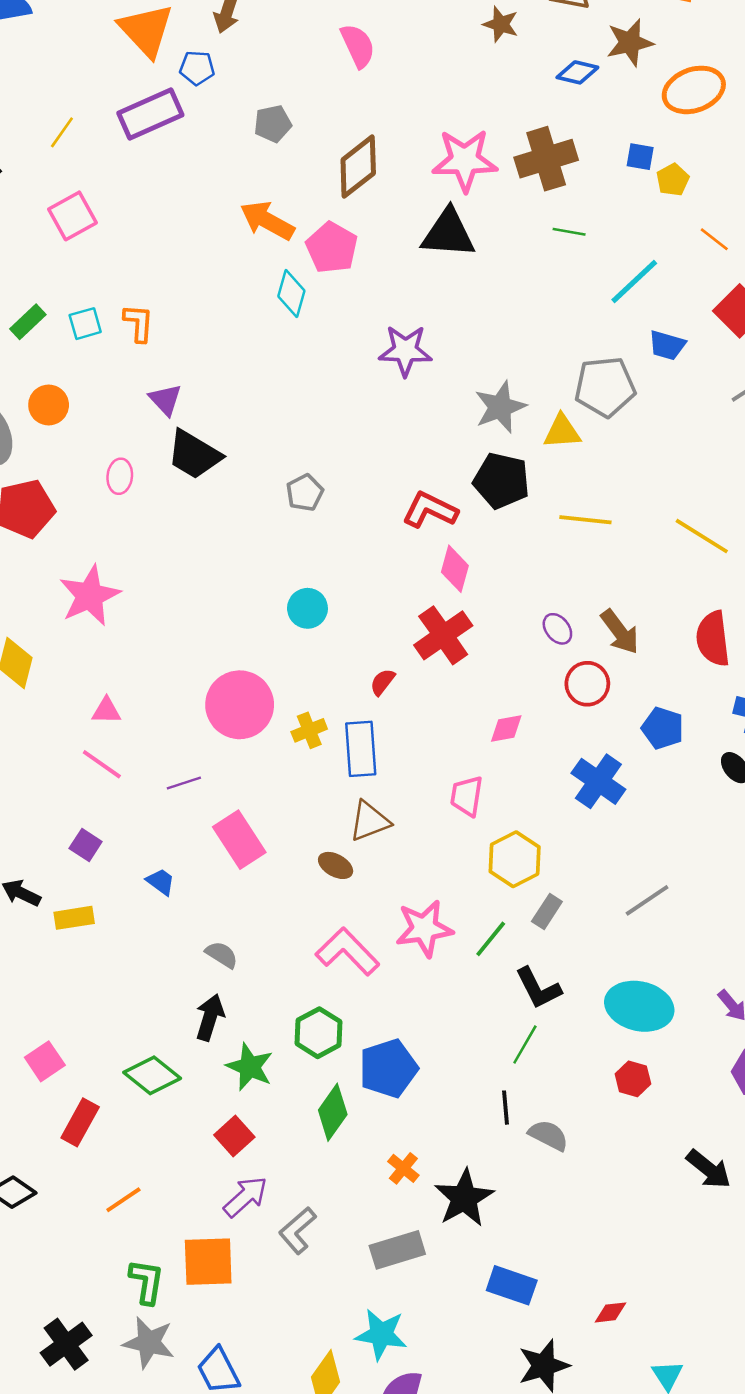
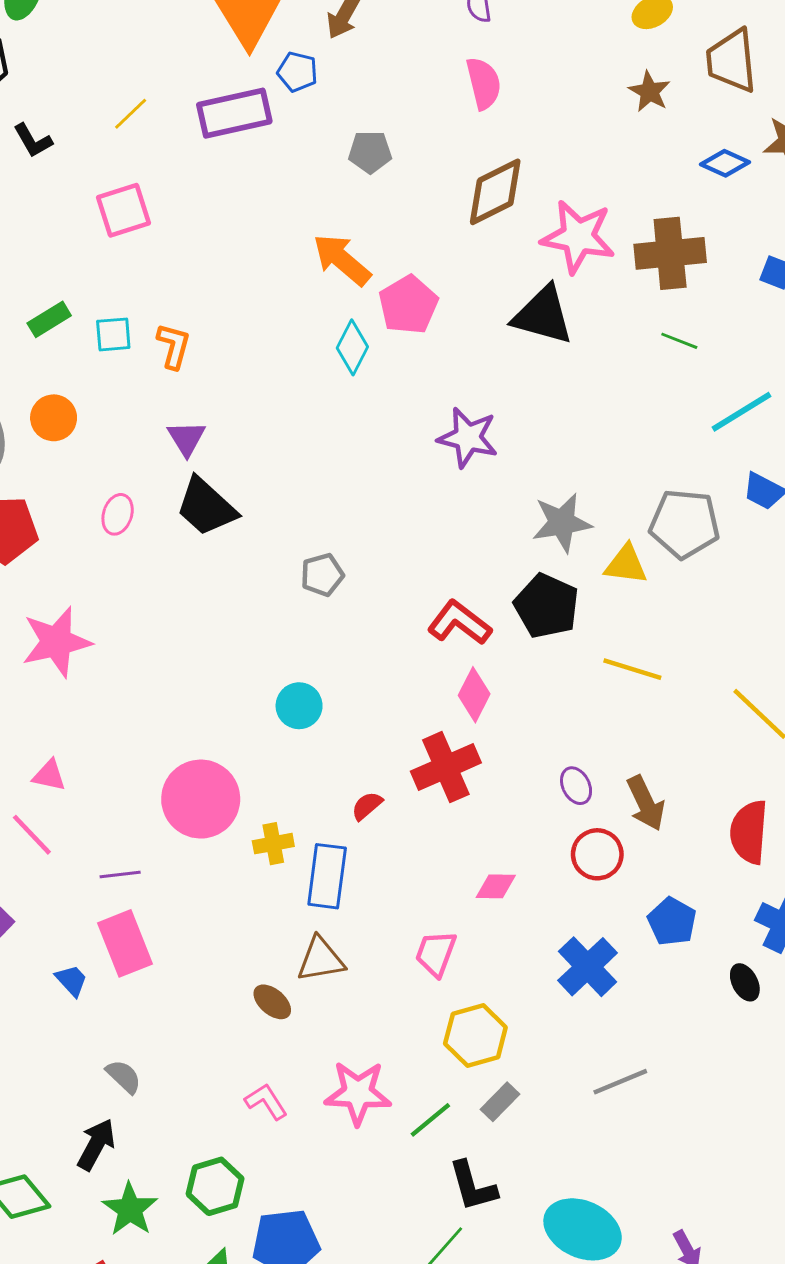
brown diamond: (358, 167) -> (495, 192), moved
pink rectangle: (239, 840) -> (125, 943), moved
gray line: (647, 900) -> (620, 1082), moved
pink L-shape: (347, 952) -> (266, 1102), size x0.6

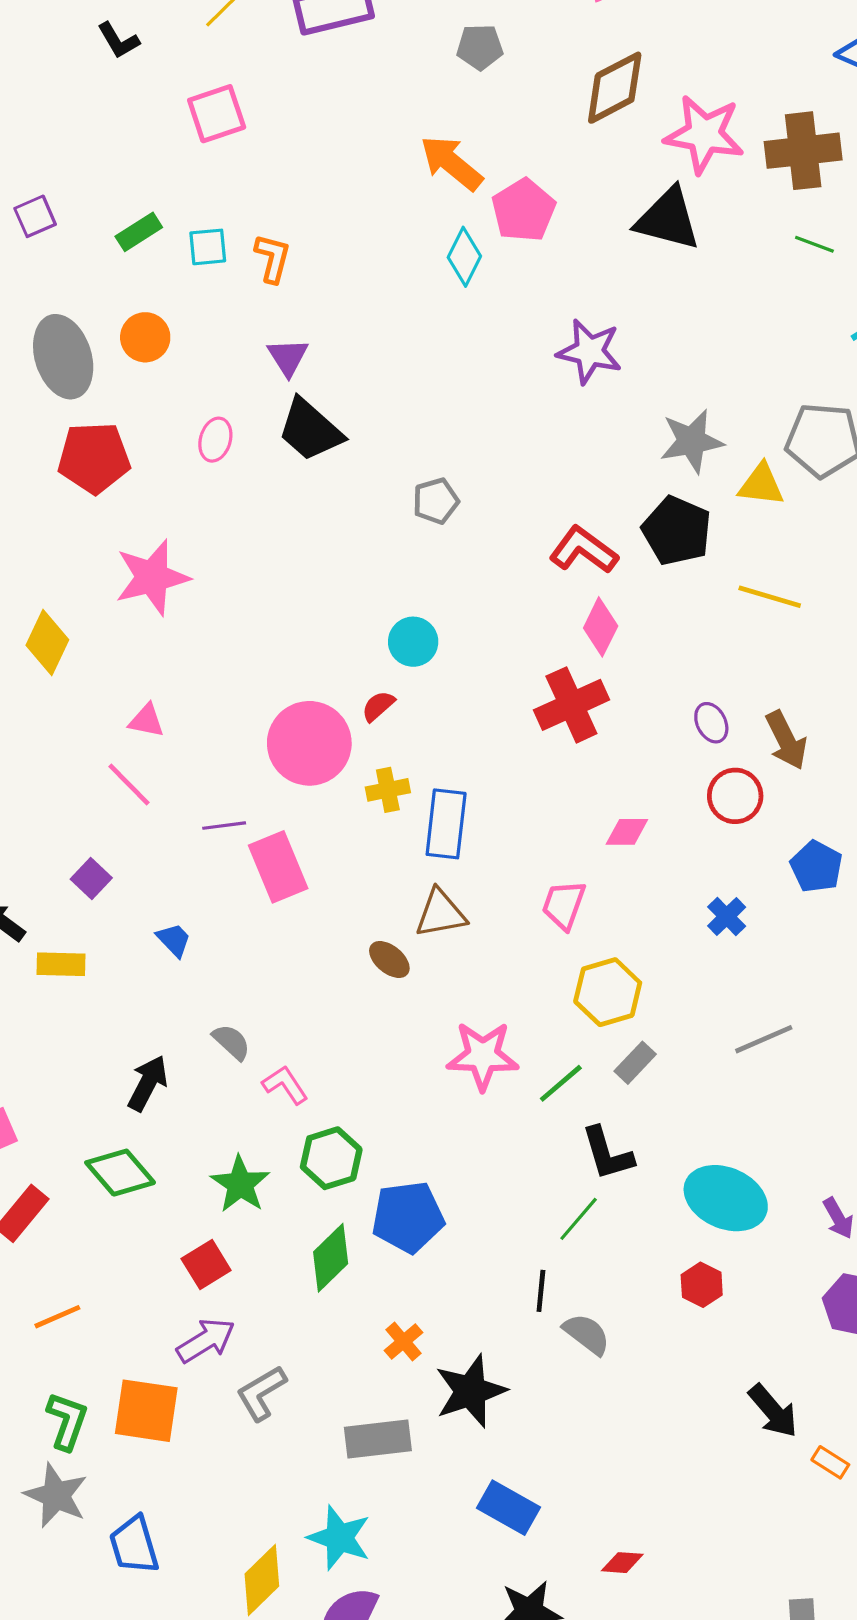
red semicircle: (367, 806) -> (378, 706), moved
pink rectangle: (125, 943) -> (278, 867), moved
blue cross: (588, 967) -> (727, 917), size x0.6
pink L-shape: (266, 1102) -> (285, 1085), moved
black arrow: (96, 1144) -> (148, 1083), moved

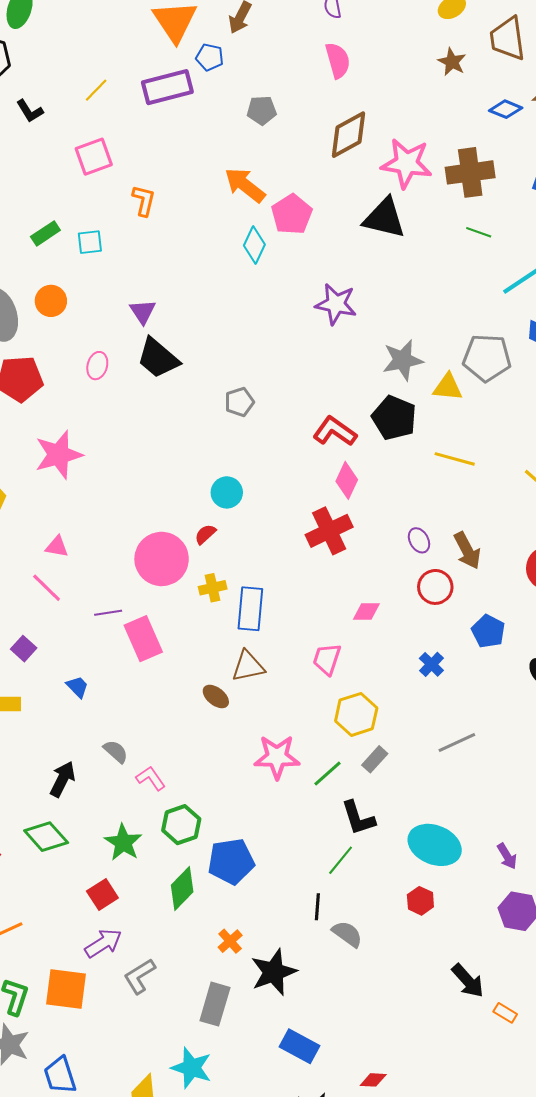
orange L-shape: (273, 258) -> (144, 200), moved
gray rectangle: (378, 1439) -> (215, 1004), turned -66

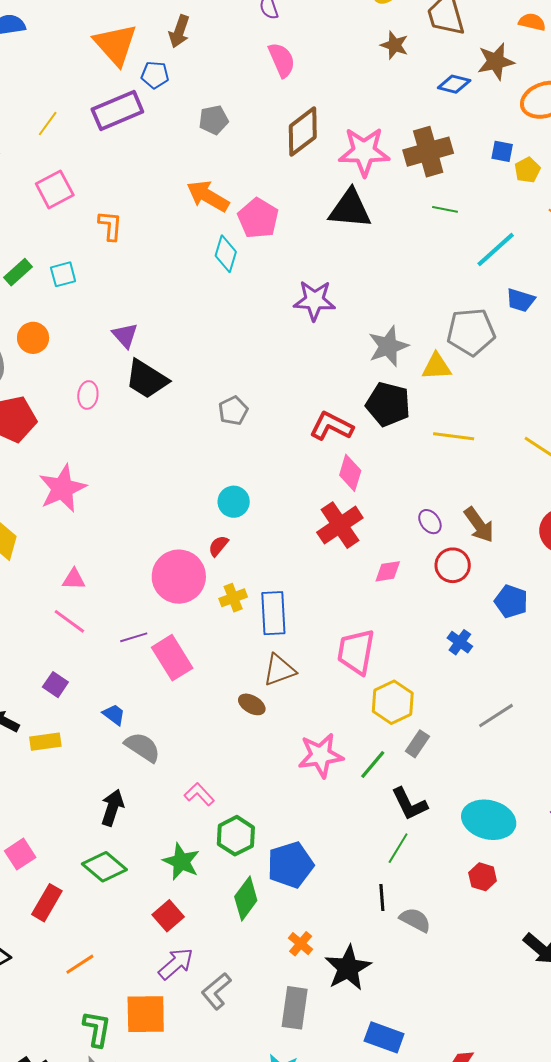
pink diamond: (366, 612) -> (388, 571), moved
pink trapezoid: (327, 659) -> (356, 652), size x1.4
gray semicircle: (116, 751) -> (142, 747), moved, size x1.4

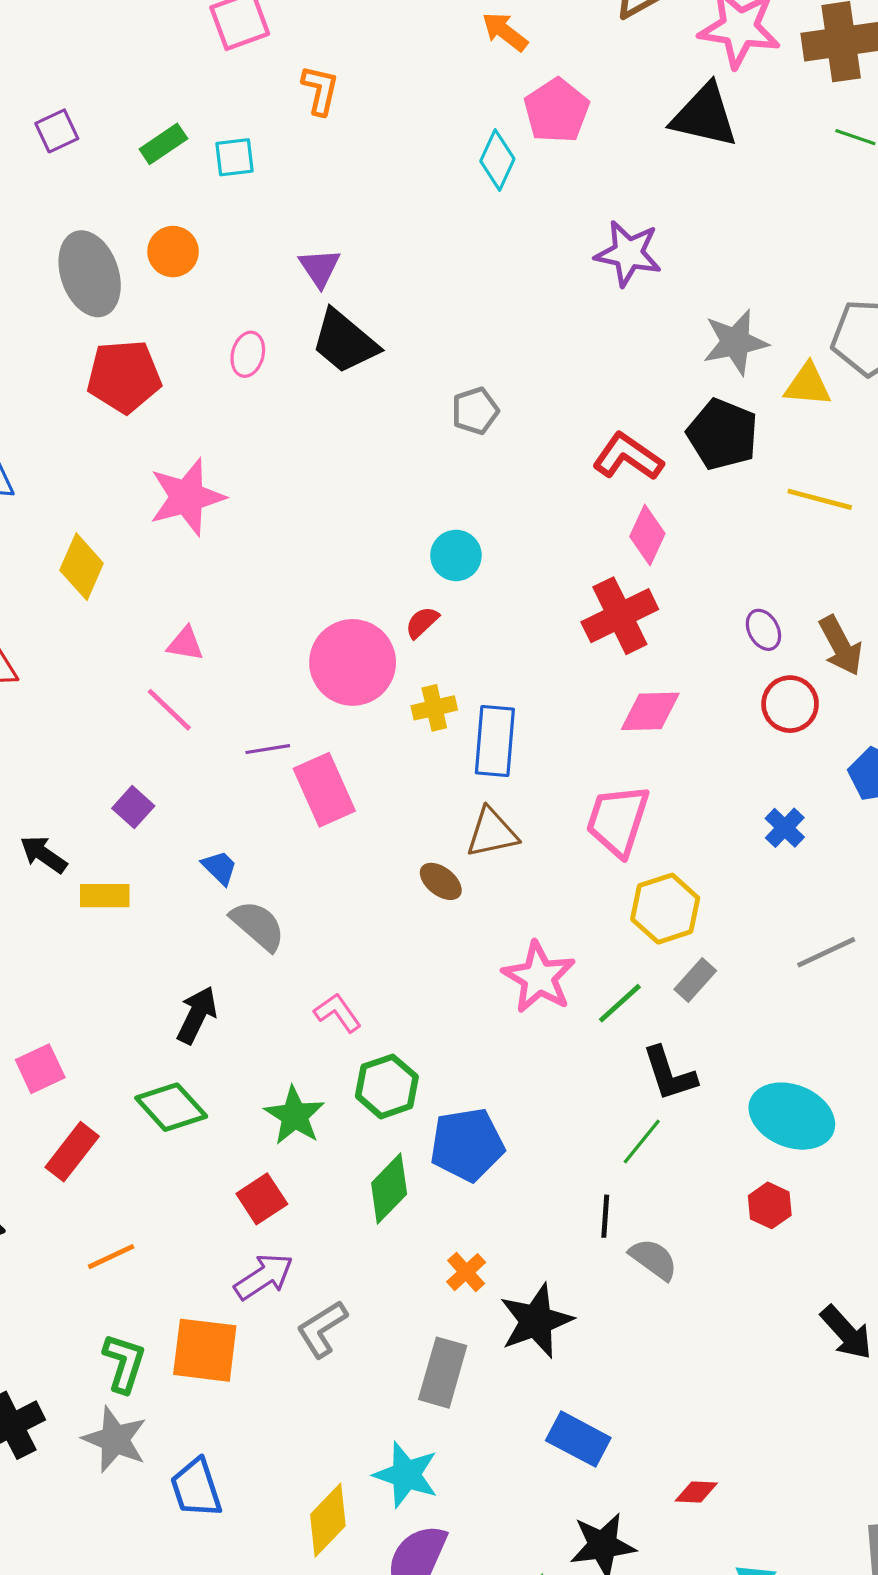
orange arrow: (208, 196) -> (505, 32), moved, size x0.7
pink diamond: (388, 571) -> (650, 711), moved, size x1.4
pink star: (321, 755) -> (539, 977), turned 30

